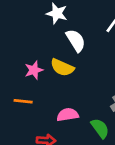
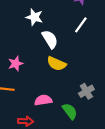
yellow semicircle: (62, 67) -> (57, 64), moved

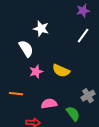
white semicircle: (50, 39) -> (26, 49), moved
pink star: (16, 64) -> (36, 72), moved

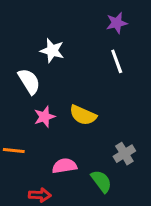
white line: (83, 36) -> (117, 61), turned -56

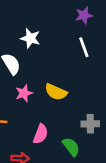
gray cross: (124, 154) -> (90, 124), turned 30
pink semicircle: (64, 166) -> (41, 134), turned 120

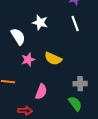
white star: (30, 38) -> (40, 23), moved
green semicircle: (71, 147) -> (75, 104), moved

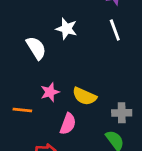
yellow semicircle: (53, 59) -> (84, 96), moved
pink star: (28, 60) -> (50, 92), moved

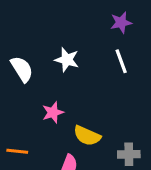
white semicircle: (36, 48) -> (22, 69), moved
pink star: (50, 92) -> (53, 112), moved

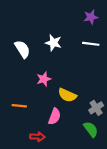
white line: (121, 61) -> (91, 44), turned -63
gray cross: (129, 154) -> (96, 108), turned -32

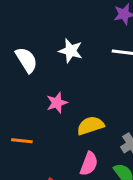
yellow semicircle: (67, 95) -> (90, 126), turned 138
pink semicircle: (54, 116) -> (89, 164), moved

